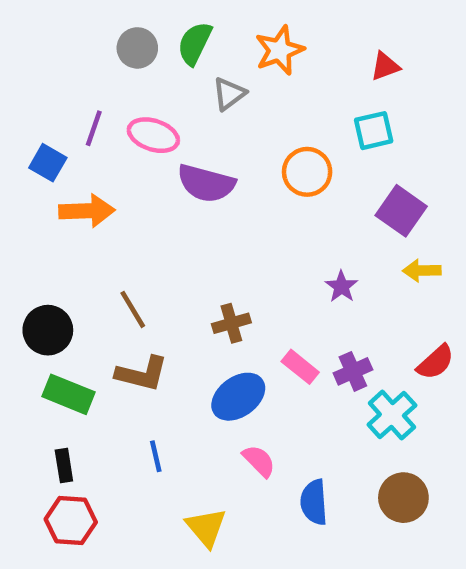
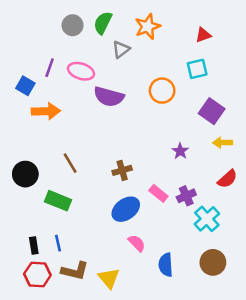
red semicircle: (436, 362) -> (227, 179), moved
brown L-shape: (142, 374) -> (75, 271), moved
green rectangle: (68, 394) -> (58, 201), moved
blue line: (156, 456) -> (58, 243), moved

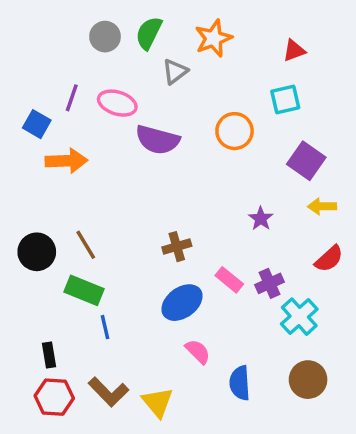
brown line: (70, 163) -> (86, 245), moved
blue line: (58, 243) -> (105, 327), moved
brown L-shape: (75, 271) -> (109, 392), turned 32

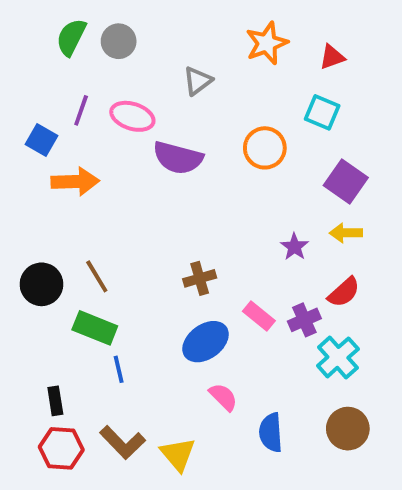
green semicircle: (149, 33) -> (71, 37), moved
orange star: (214, 38) -> (267, 43), moved
cyan square: (285, 100) -> (322, 112), turned 36
yellow arrow: (322, 206) -> (346, 233), moved
red semicircle: (329, 259) -> (344, 292), moved

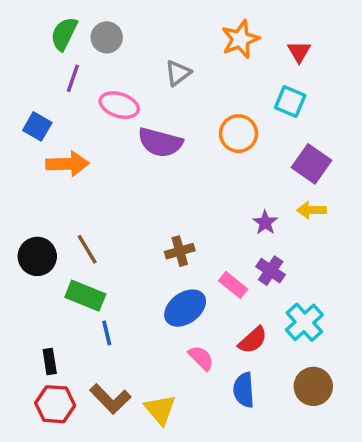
red triangle: (332, 57) -> (299, 52), turned -40
purple line: (81, 110) -> (73, 78), moved
red semicircle: (344, 292) -> (253, 340), moved
purple cross: (304, 320) -> (271, 271), moved, turned -32

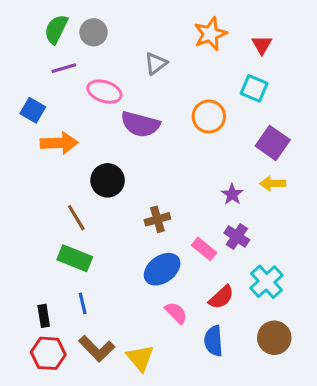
purple line: (73, 78) -> (64, 68), turned 55
black circle: (37, 256) -> (108, 180), moved
blue line: (107, 333) -> (83, 303), moved

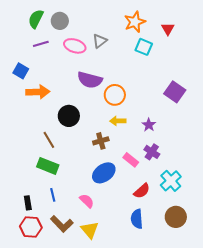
cyan square: (254, 88) -> (144, 47), moved
pink ellipse: (104, 92) -> (75, 46), moved
orange circle: (209, 116) -> (115, 95), moved
yellow arrow: (273, 183) -> (118, 121), moved
pink semicircle: (176, 313) -> (87, 201), moved

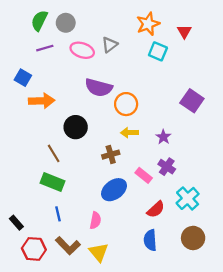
pink semicircle: (87, 201) -> (95, 220), turned 56
black rectangle: (28, 203) -> (16, 223), moved, turned -32

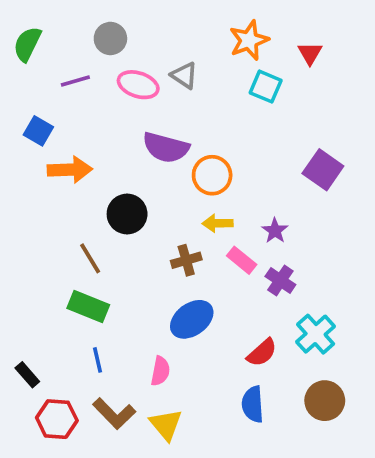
green semicircle: (39, 21) -> (27, 44), moved
gray triangle: (110, 45) -> (184, 75), turned -49
pink rectangle: (144, 175) -> (242, 260), moved

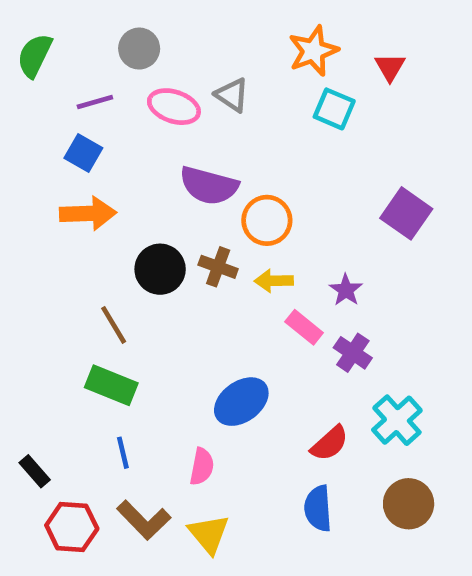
blue square: (38, 131) -> (83, 153), moved
brown cross: (186, 260) -> (218, 267), moved, turned 36

